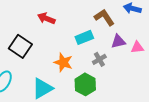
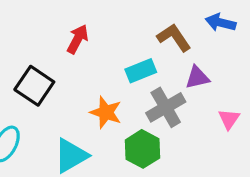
red arrow: (46, 18) -> (78, 39), turned 96
pink triangle: (137, 47) -> (229, 119), moved, turned -48
gray cross: (99, 59) -> (166, 107), size x1.6

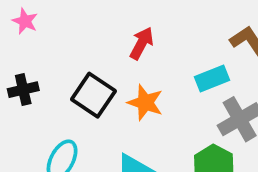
orange star: (106, 112) -> (145, 103), moved

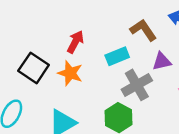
red arrow: (142, 43) -> (75, 42), moved

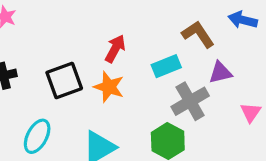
black square: (34, 68) -> (64, 80), turned 36

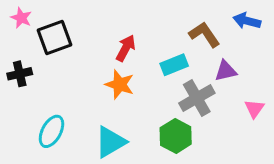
black square: (64, 80) -> (55, 37), moved

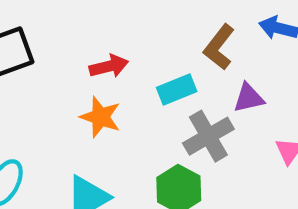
brown L-shape: (204, 34) -> (219, 47), turned -108
red arrow: (126, 48) -> (109, 66), turned 48

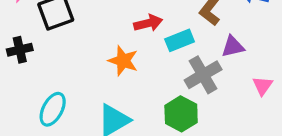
red arrow: (109, 66) -> (148, 23), moved

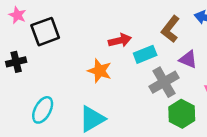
purple triangle: (233, 47) -> (188, 59), turned 36
green hexagon: (181, 114) -> (182, 114), moved

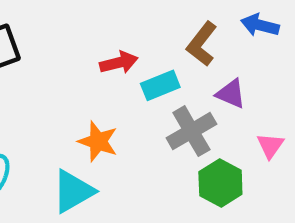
orange star: (100, 71) -> (98, 141), moved

